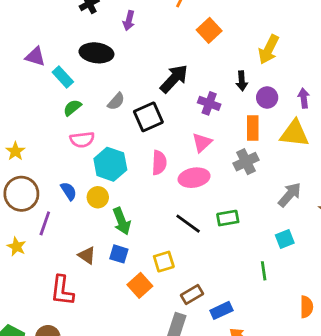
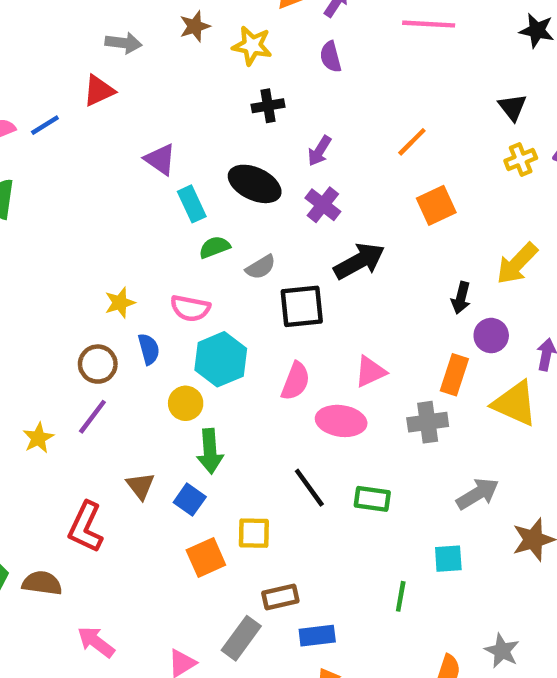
purple cross: (209, 103) -> (323, 205), moved
green semicircle: (72, 108) -> (214, 247), moved
yellow star: (15, 151) -> (120, 303), moved
blue semicircle: (69, 191) -> (149, 349), moved
brown circle: (21, 194) -> (98, 364), moved, size x0.7

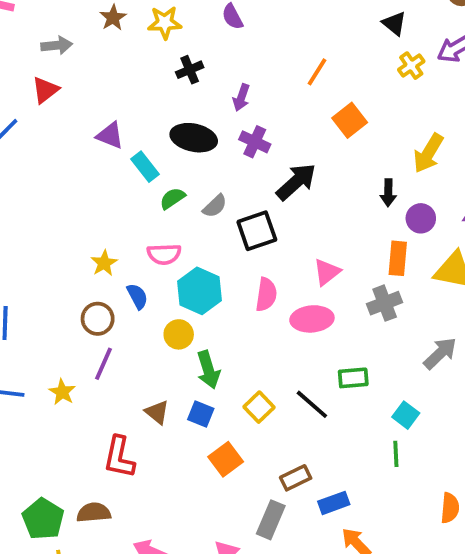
black line: (309, 488) -> (312, 404), moved
yellow square: (254, 533) -> (259, 407), moved, turned -32
cyan square: (448, 559) -> (406, 415), moved, turned -36

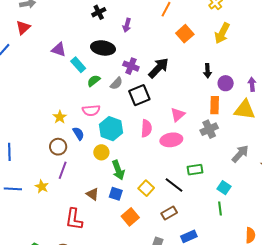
purple cross: (255, 142) -> (131, 66), moved
yellow arrow: (428, 153) -> (222, 33), moved
brown rectangle: (296, 478) -> (169, 213), moved

